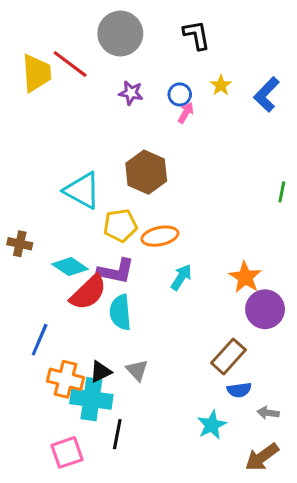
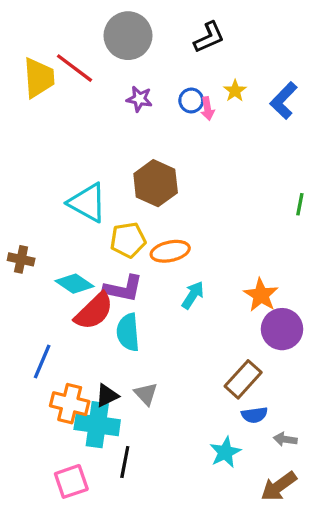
black L-shape: (196, 35) -> (209, 37), turned 76
pink arrow: (186, 113) -> (207, 109), moved, turned 140

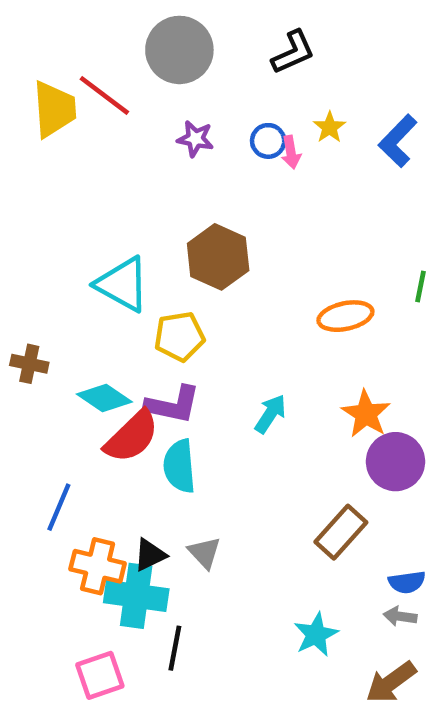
orange ellipse: (170, 251) -> (345, 316), moved
blue semicircle: (254, 415) -> (407, 582), moved

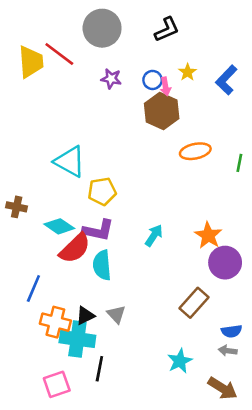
brown hexagon: (218, 257) -> (162, 111), moved
orange ellipse: (345, 316) -> (195, 151), moved
brown arrow: (391, 682) -> (222, 388), turned -112

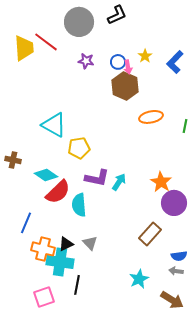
black L-shape: (167, 29) -> (117, 15), moved
purple L-shape: (98, 230) -> (97, 178), moved

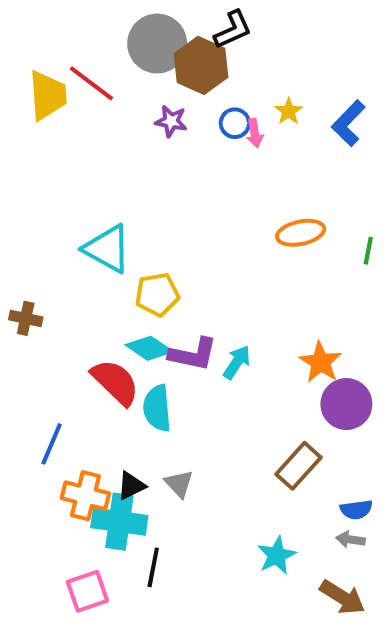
brown hexagon: (125, 86) -> (201, 65), moved
cyan diamond: (46, 175) -> (149, 348), moved
red semicircle: (58, 192) -> (115, 382), turned -92

